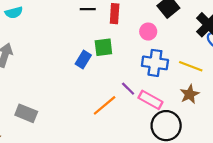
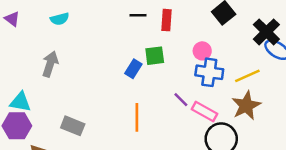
pink circle: (148, 32) -> (202, 51), moved
yellow line: (191, 66) -> (247, 76), turned -45
brown star: (190, 94) -> (246, 106), size x1.4
orange line: (105, 105) -> (137, 117), moved, turned -50

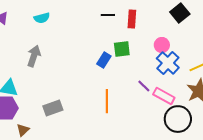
blue cross: (209, 72) -> (168, 63), turned 35
gray rectangle: (73, 126) -> (53, 108), turned -42

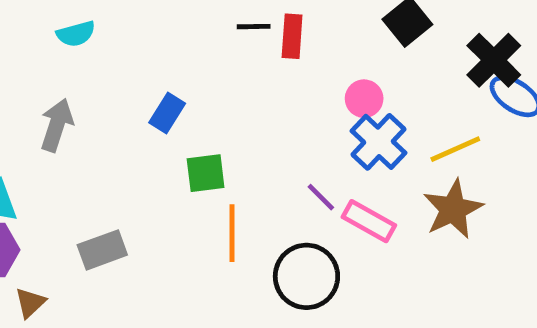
black line: (108, 15) -> (254, 27), moved
green square: (122, 49) -> (206, 173), moved
blue rectangle: (104, 60) -> (167, 113), moved
black circle: (178, 119) -> (306, 276), moved

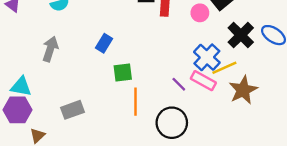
black cross: (494, 60) -> (241, 35), moved
pink circle: (364, 99) -> (200, 13), moved
yellow line: (455, 149) -> (224, 68), moved
pink rectangle: (369, 221) -> (203, 81), moved

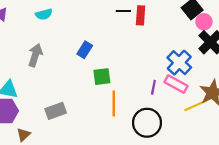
pink circle: (200, 13) -> (204, 22), moved
yellow line: (224, 68) -> (195, 106), moved
purple line: (179, 84) -> (153, 87), turned 56

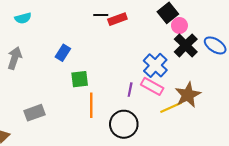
red rectangle: (141, 15) -> (117, 19), turned 66

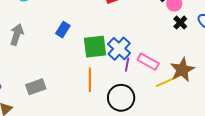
black cross: (186, 45) -> (180, 23), size x0.6
blue cross: (155, 65) -> (119, 49), moved
green square: (80, 79) -> (95, 47), moved, size x1.4

